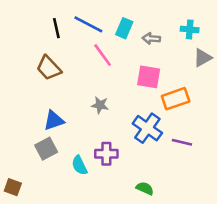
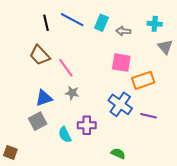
pink line: (103, 55) -> (66, 68), moved
gray triangle: (202, 58) -> (165, 47), turned -42
gray star: (100, 105) -> (72, 93), moved

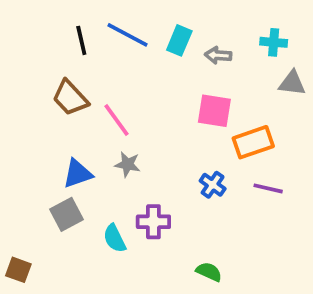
gray triangle: (165, 47) -> (292, 83), turned -42
blue cross: (120, 104) -> (213, 185), size x0.6
purple line: (148, 116) -> (268, 188), moved

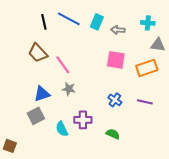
orange rectangle: (253, 142) -> (147, 68), moved
green semicircle: (209, 272) -> (113, 134), moved

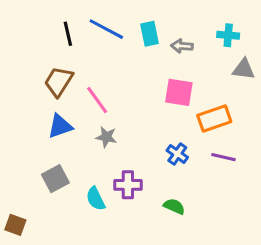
cyan rectangle: (97, 22) -> (150, 34), turned -35
brown trapezoid: (38, 53) -> (59, 81), turned 75
orange rectangle: (147, 68) -> (214, 119), moved
blue triangle: (42, 94) -> (60, 126), moved

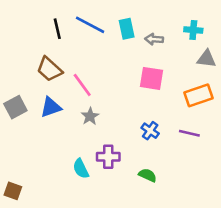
brown trapezoid: (59, 81) -> (49, 69), turned -80
orange rectangle: (214, 119) -> (199, 95), moved
gray star: (106, 137) -> (90, 116), turned 30
gray square: (55, 179) -> (15, 107), moved

